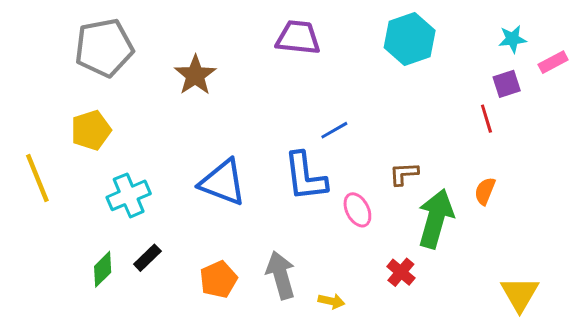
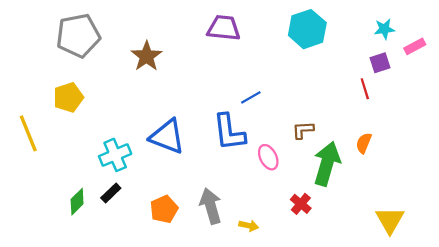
cyan cross: (129, 195) -> (115, 155), moved

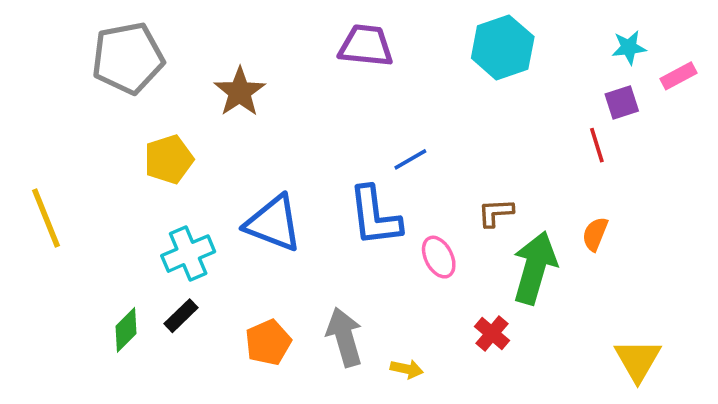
yellow pentagon: (68, 97) -> (169, 159), moved

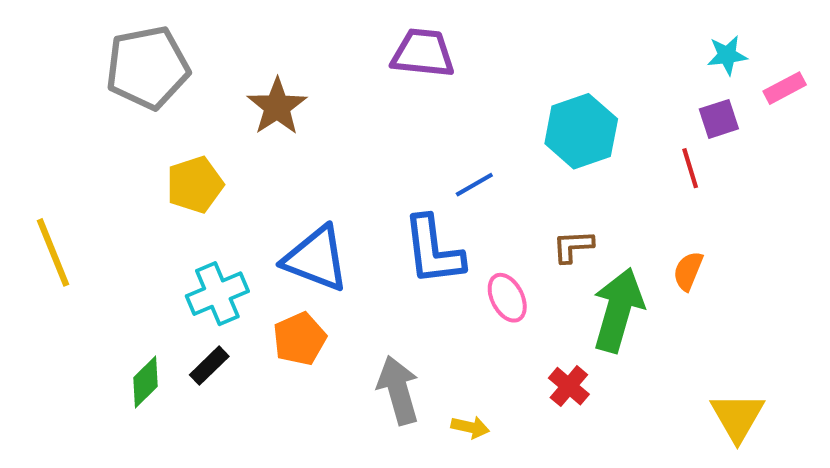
cyan hexagon: (503, 47) -> (581, 131), moved
orange pentagon: (268, 342) -> (300, 339), moved

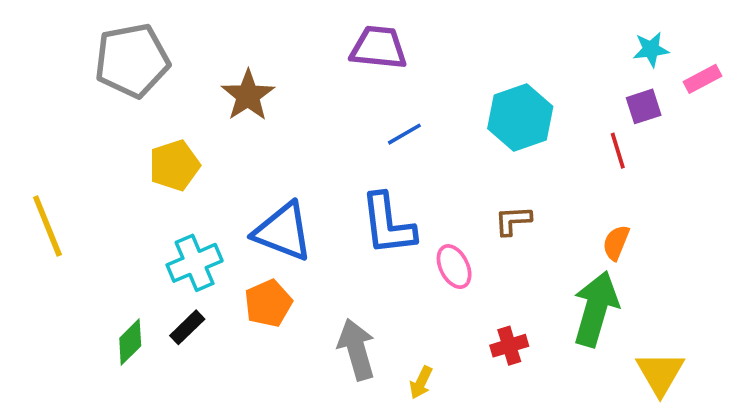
blue line: (474, 185) -> (404, 134), moved
green arrow: (618, 310) -> (596, 309), moved
red cross: (569, 386) -> (509, 346), turned 33
yellow arrow: (470, 427) -> (421, 382), turned 104

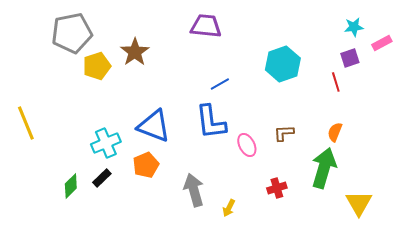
blue line: (404, 134) -> (220, 84), moved
yellow pentagon: (174, 165) -> (97, 66), moved
brown L-shape: (513, 221) -> (284, 133), moved

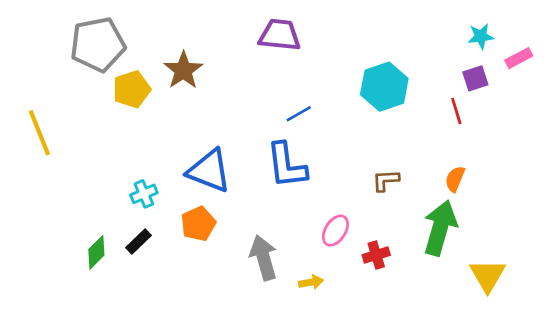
yellow line: (26, 123) -> (39, 133), moved
cyan cross: (106, 143) -> (144, 194), size x0.7
pink ellipse: (247, 145) -> (335, 231), moved, turned 60
yellow arrow: (229, 208) -> (311, 282), turned -126

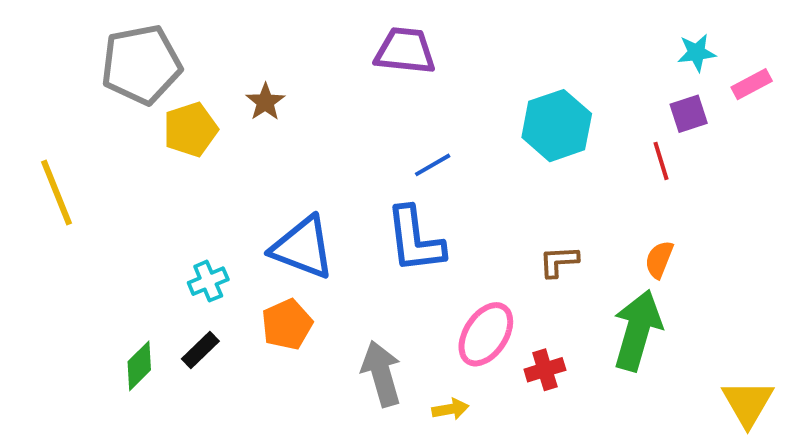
brown star: (183, 70) -> (265, 102), size x0.7
pink ellipse: (335, 231) -> (486, 334), size x1.4
yellow triangle: (488, 275) -> (748, 403), moved

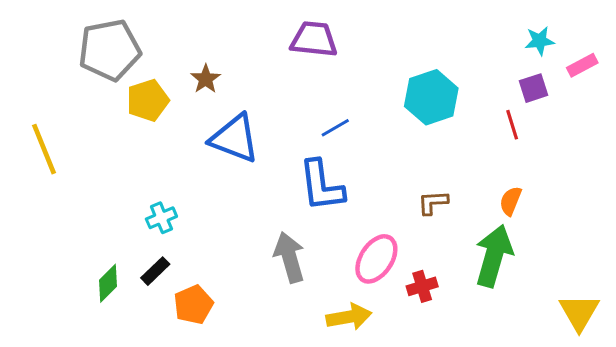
blue triangle: (303, 248) -> (235, 138), moved
orange pentagon: (287, 324) -> (193, 305), moved
gray arrow: (381, 374) -> (289, 257), moved
yellow arrow: (450, 409) -> (349, 317), size x1.6

